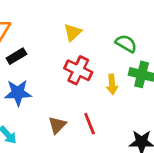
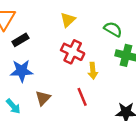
yellow arrow: (112, 84) -> (93, 71), moved
brown triangle: (57, 125) -> (43, 98), moved

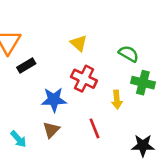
yellow triangle: (68, 20) -> (79, 43), turned -35
blue star: (22, 71) -> (54, 100), moved
yellow arrow: (93, 71) -> (117, 100), moved

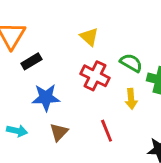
green semicircle: (129, 54) -> (131, 63), moved
blue star: (54, 100) -> (46, 97), moved
cyan arrow: (18, 139) -> (17, 131), moved, turned -36

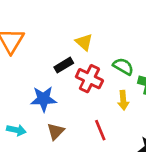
black rectangle: (31, 61) -> (64, 65), moved

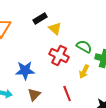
black rectangle: (64, 65) -> (40, 18), moved
yellow arrow: (123, 100) -> (84, 71), turned 32

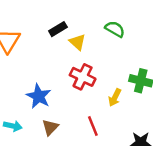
green semicircle: (84, 46) -> (115, 29), moved
blue star: (25, 70) -> (39, 96), turned 30

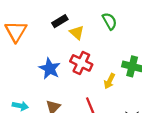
green semicircle: (115, 29) -> (110, 21), turned 30
blue star: (39, 96) -> (50, 69), moved

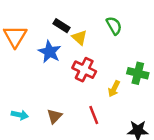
black rectangle: (60, 21) -> (62, 26), turned 63
blue star: (50, 69) -> (50, 52), moved

